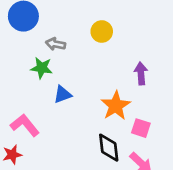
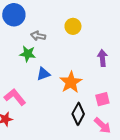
orange star: (116, 106) -> (71, 82), moved
pink square: (141, 128) -> (102, 99), turned -32
black diamond: (109, 148) -> (78, 114), turned 35

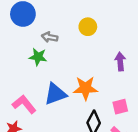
blue triangle: (43, 74) -> (55, 94), moved, size x1.5
orange star: (71, 82) -> (85, 88), turned 30

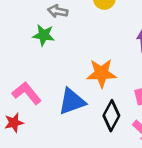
blue triangle: (55, 94) -> (72, 102), moved

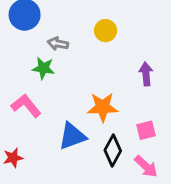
pink L-shape: (27, 93) -> (26, 106), moved

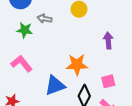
green star: (43, 68) -> (25, 30), moved

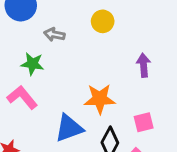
green star: (25, 30) -> (32, 64), moved

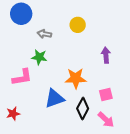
green star: (32, 64) -> (39, 57), moved
pink L-shape: (22, 97) -> (22, 77), turned 120

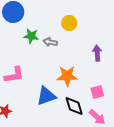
gray arrow: (44, 34) -> (50, 42), moved
green star: (39, 57) -> (31, 36), moved
black diamond: (83, 109) -> (74, 106), turned -45

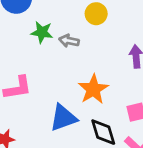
orange star: (67, 76) -> (93, 89), turned -30

